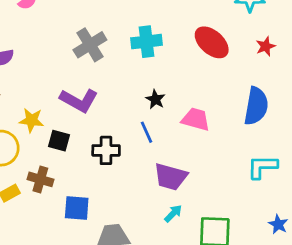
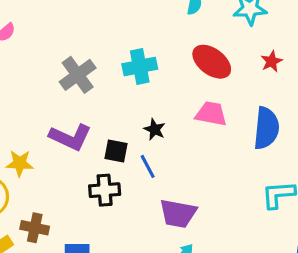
pink trapezoid: (196, 119) -> (211, 114), moved
black square: (59, 141) -> (116, 151), moved

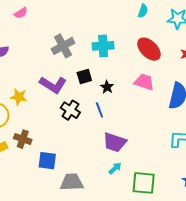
black square: (116, 151) -> (84, 76), moved, turned -35
black cross: (105, 190) -> (70, 110), moved, turned 30

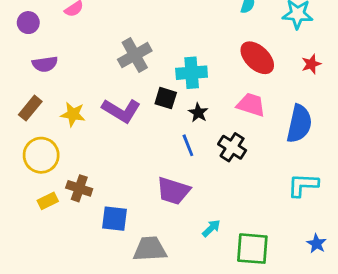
cyan cross: (103, 46) -> (192, 73), moved
black square: (84, 76) -> (166, 98), turned 35
yellow star: (19, 97) -> (73, 114), moved
black cross: (70, 110) -> (232, 147), moved
purple trapezoid: (115, 142) -> (173, 191), moved

